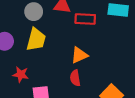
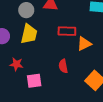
red rectangle: (85, 19) -> (67, 31), moved
orange triangle: (79, 55) -> (84, 44), moved

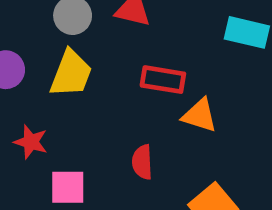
orange triangle: (84, 44) -> (200, 115), turned 35

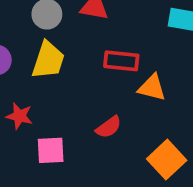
red semicircle: (142, 162) -> (109, 127), turned -120

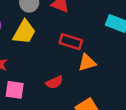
orange triangle: (152, 88) -> (87, 63), turned -42

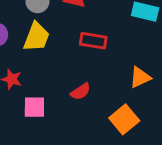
orange triangle: (87, 63) -> (140, 77), moved

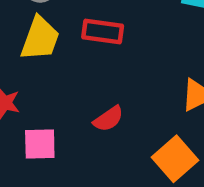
red rectangle: (93, 41) -> (103, 32), moved

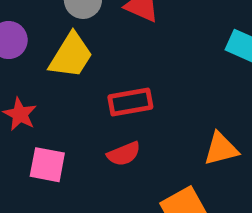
red rectangle: (103, 32) -> (130, 102), moved, turned -30

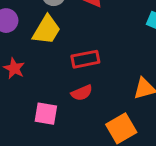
pink square: (47, 165) -> (46, 114), moved

